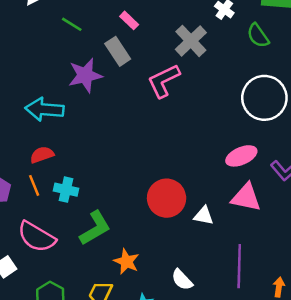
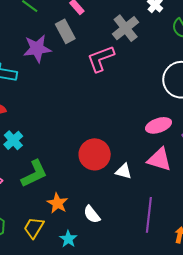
cyan cross: (66, 190) -> (13, 140), turned 30
white semicircle: (182, 280) -> (92, 214), moved

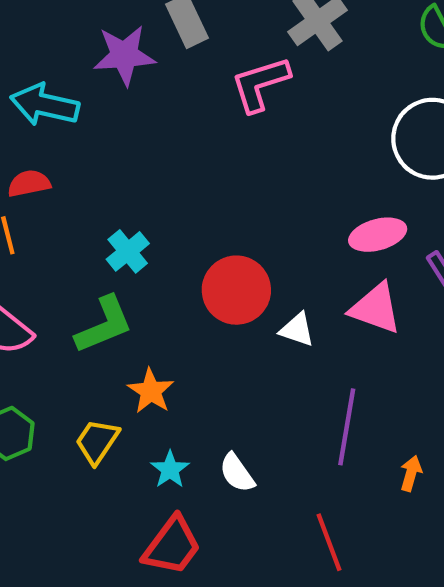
cyan cross: (13, 140) -> (128, 251), moved
white semicircle: (92, 214) -> (237, 473), moved

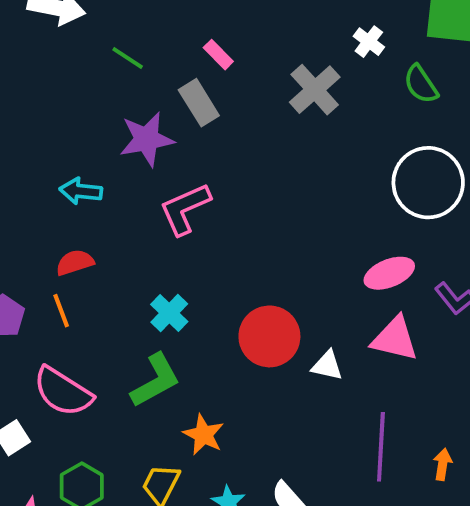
pink L-shape: (260, 84) -> (185, 209), moved
cyan arrow: (45, 105) -> (81, 191), size x0.7
orange arrow: (411, 473) -> (443, 464), moved

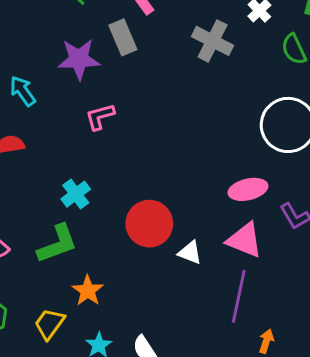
gray cross: (315, 90) -> (213, 41), turned -30
cyan arrow: (81, 191) -> (23, 91), turned 40
pink L-shape: (185, 209) -> (100, 117), size x0.7
purple line: (381, 447) -> (239, 296), moved

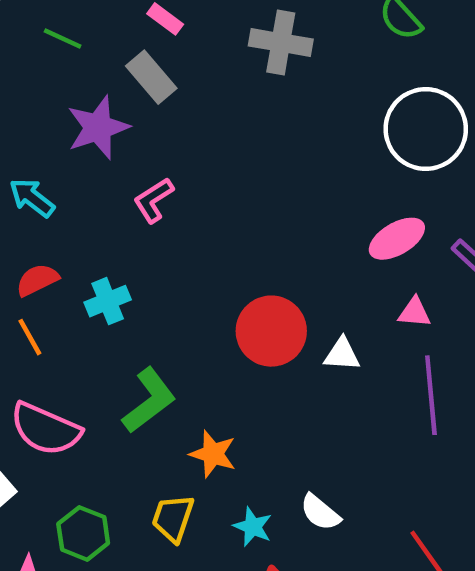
cyan cross: (76, 194) -> (108, 301), moved, turned 32
pink triangle: (245, 240) -> (414, 312), size x0.6

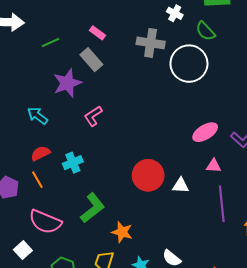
green line: (63, 38) -> (50, 42), turned -48
white circle: (426, 129) -> (189, 64), moved

